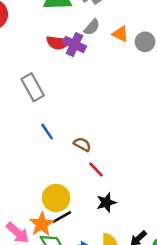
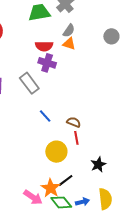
orange triangle: (120, 34) -> (69, 44), moved
purple cross: (75, 45) -> (47, 63), moved
red line: (96, 169) -> (76, 138), moved, turned 40
yellow circle: (56, 198) -> (56, 152), moved

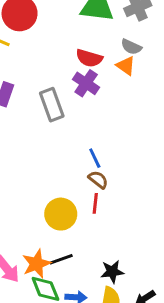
gray semicircle: (69, 31) -> (131, 47), turned 64
blue line: (45, 116) -> (95, 158), moved
black star: (98, 165) -> (112, 272), moved

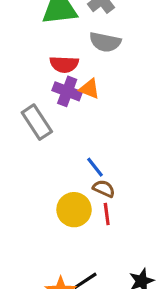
gray semicircle: (131, 47) -> (105, 42), size x1.4
orange triangle: (126, 66) -> (89, 89), moved
yellow circle: (61, 214) -> (74, 210), moved

